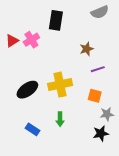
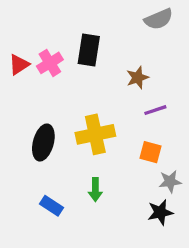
black rectangle: (56, 20) -> (89, 50), moved
black ellipse: (27, 90) -> (43, 143), turned -40

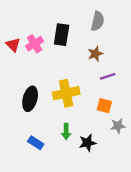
gray semicircle: (159, 19) -> (98, 21), moved, turned -54
red triangle: (19, 65) -> (13, 45), turned -42
black star: (160, 212) -> (87, 143), moved

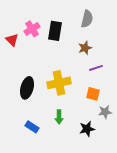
pink cross: (35, 44) -> (32, 29), moved
black star: (87, 143) -> (87, 129), moved

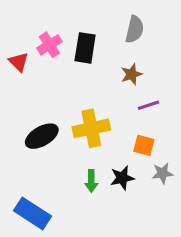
black ellipse: (27, 88) -> (42, 136), turned 45
blue rectangle: (32, 127) -> (32, 213), moved, size x1.6
black star: (87, 129) -> (122, 178), moved

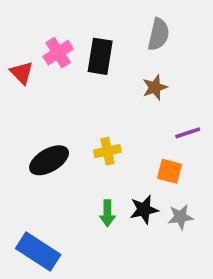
purple line: (149, 105) -> (188, 133), moved
yellow cross: (91, 128) -> (107, 151), size x0.6
gray star: (162, 173) -> (180, 217), moved

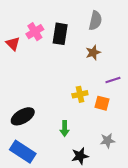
yellow cross: (107, 151) -> (80, 94), moved
black ellipse: (49, 160) -> (23, 116), moved
black star: (144, 210) -> (80, 156), moved
gray star: (180, 217) -> (107, 141), moved

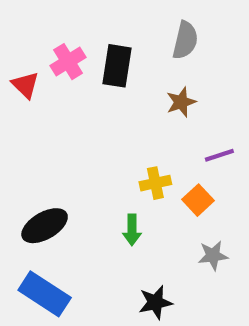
orange square: (102, 103) -> (198, 200), turned 32
green arrow: (65, 128) -> (132, 230), moved
gray star: (107, 141) -> (213, 256), moved

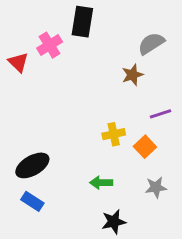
gray semicircle: (185, 40) -> (151, 44), moved, turned -136
black rectangle: (117, 66) -> (82, 22), moved
green arrow: (132, 230) -> (101, 183), moved, turned 90
blue rectangle: (45, 294) -> (32, 201), moved, size x0.6

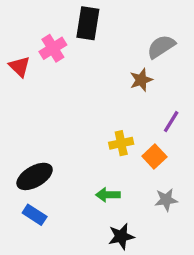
purple line: (161, 114) -> (171, 122), turned -40

